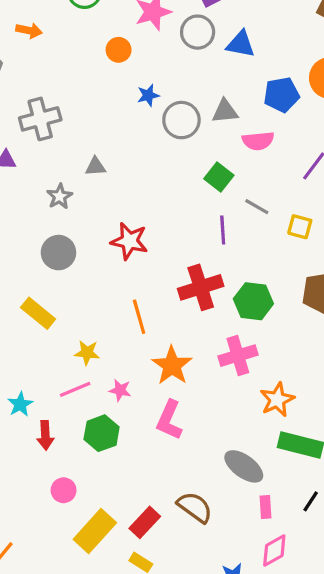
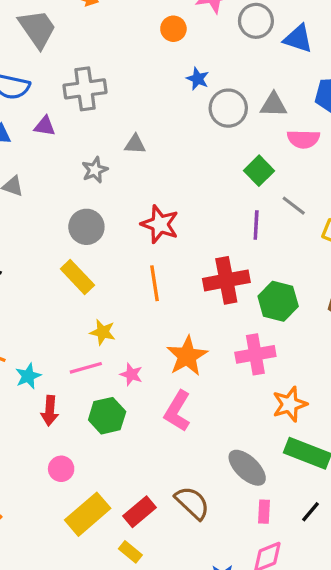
blue star: (148, 95) -> (198, 79), turned 30
yellow rectangle: (38, 313) -> (77, 277), moved
orange line: (139, 317) -> (155, 283), moved

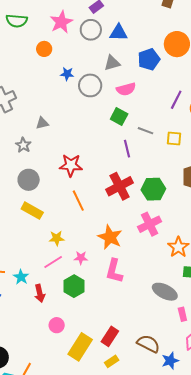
gray triangle: (274, 105) -> (112, 63), moved
pink semicircle: (303, 139) -> (126, 89), moved
brown semicircle: (192, 503) -> (148, 344), moved
yellow rectangle: (130, 552) -> (112, 361), turned -56

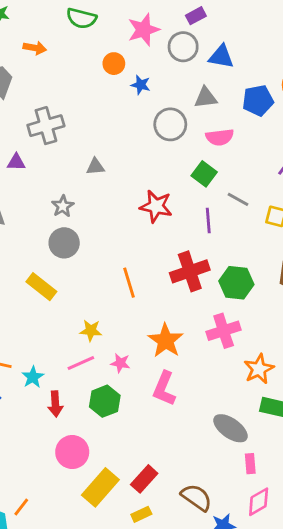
blue star: (67, 74) -> (141, 85), moved
gray star: (23, 145) -> (63, 206), moved
red star: (71, 165) -> (156, 206), moved
yellow rectangle: (32, 211) -> (41, 287), moved
pink circle: (57, 325) -> (72, 452), size x1.5

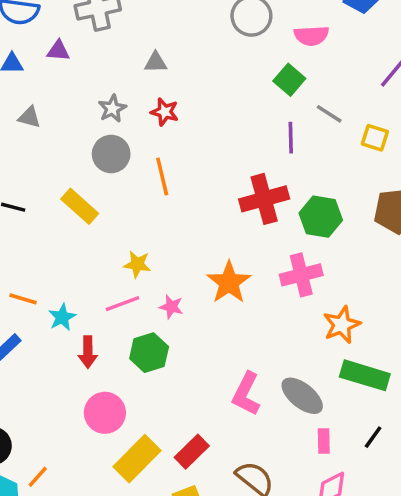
red star: (156, 206) -> (165, 112), moved, size x0.7
orange line: (129, 283) -> (162, 177), moved
pink L-shape: (164, 389) -> (246, 394), moved

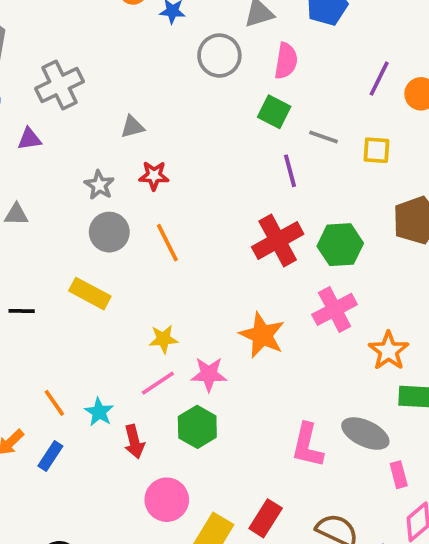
pink semicircle: (311, 36) -> (286, 61), turned -64
orange line: (23, 299) -> (54, 403), turned 52
pink star: (171, 307) -> (209, 374), size x1.4

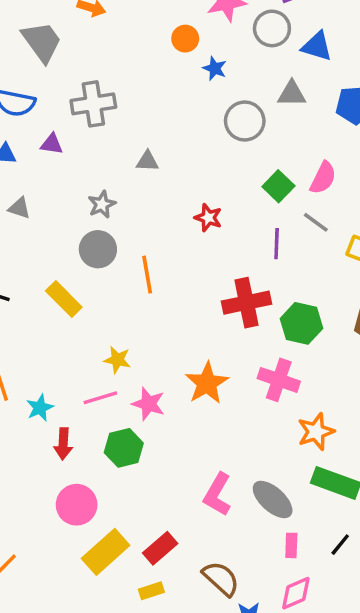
pink semicircle: (286, 61) -> (323, 178), moved
red star: (154, 176) -> (208, 218), moved
pink cross: (335, 309) -> (279, 380), turned 30

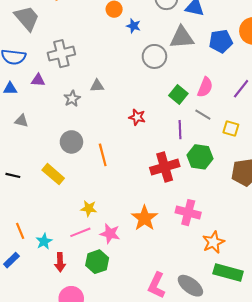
gray triangle: (292, 94) -> (182, 37), size x1.4
gray star: (102, 204) -> (72, 99), moved
green hexagon: (301, 323) -> (200, 157), moved

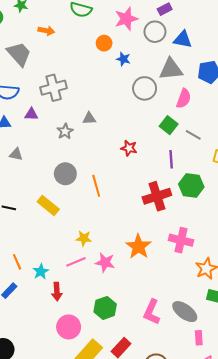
pink semicircle: (205, 87) -> (184, 98), moved
gray line: (203, 115) -> (193, 135), moved
green hexagon: (97, 262) -> (105, 308), moved

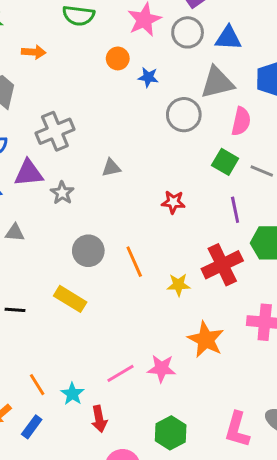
purple triangle: (31, 114) -> (29, 173), size x1.5
gray star: (65, 131) -> (62, 193), moved
yellow star: (84, 238) -> (179, 285), moved

